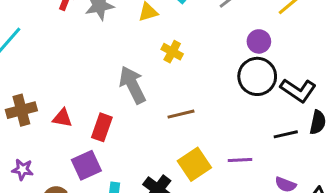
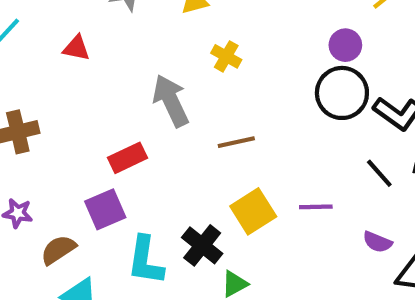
red triangle: (62, 118) -> (76, 48), moved
red rectangle: (102, 127) -> (128, 158), turned 44
black line: (286, 134) -> (379, 173), turned 60

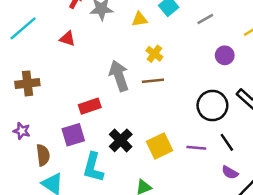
black circle: (342, 93) -> (212, 106), moved
brown line: (236, 142) -> (153, 81), moved
black line: (379, 173) -> (227, 142), moved
black cross: (202, 245) -> (121, 140), moved
brown semicircle: (58, 250) -> (43, 155), turned 110

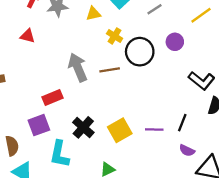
yellow cross: (154, 54) -> (115, 36), moved
black circle: (212, 106) -> (140, 52), moved
black line: (227, 142) -> (182, 123), turned 60

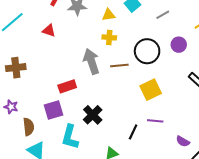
yellow cross: (115, 36) -> (109, 37), moved, turned -32
black line: (182, 123) -> (133, 132), moved
yellow square: (120, 130) -> (151, 90), moved

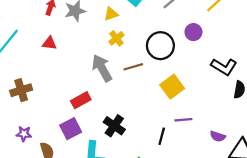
yellow cross: (109, 37) -> (116, 38), turned -32

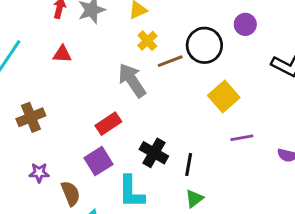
brown line: (133, 67) -> (170, 61), moved
black line: (162, 136) -> (189, 164), moved

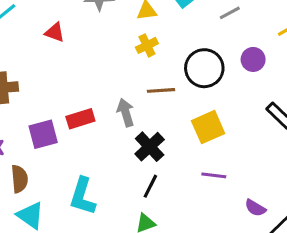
brown line: (170, 61) -> (161, 90), moved
gray arrow: (132, 80) -> (126, 113), moved, size x0.7
black cross: (154, 153) -> (150, 147), moved
purple square: (98, 161) -> (43, 134), moved

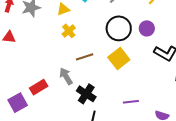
purple circle: (253, 59) -> (147, 28), moved
black circle: (204, 68) -> (119, 28), moved
yellow square: (208, 127) -> (119, 58), moved

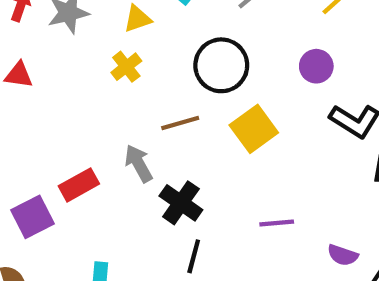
black circle: (119, 28) -> (221, 65), moved
yellow cross: (69, 31) -> (126, 67), moved

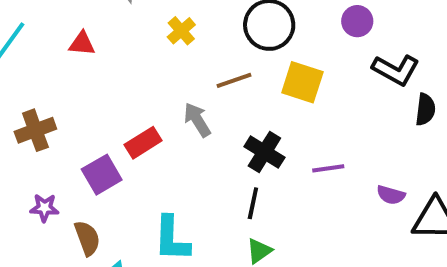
yellow square: (254, 129) -> (302, 82), turned -33
black cross: (181, 203) -> (264, 152), moved

